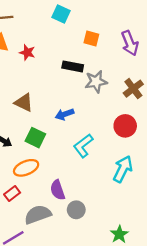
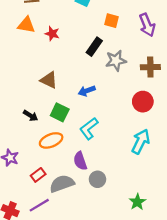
black rectangle: (73, 66) -> (94, 47), turned -66
brown cross: (133, 89) -> (150, 67), turned 36
cyan L-shape: (83, 146) -> (89, 129), moved
red rectangle: (12, 193) -> (38, 175), moved

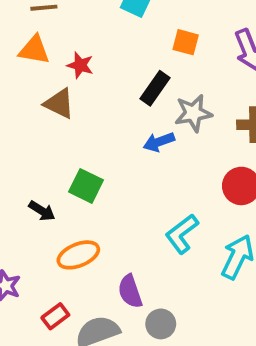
brown triangle: (49, 80) -> (59, 104), moved
blue arrow: (87, 91) -> (159, 142), moved
green square: (60, 112) -> (86, 186), moved
cyan L-shape: (89, 129) -> (182, 234), moved

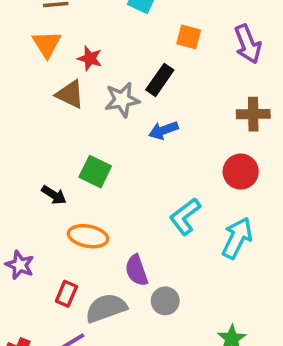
orange triangle: (34, 50) -> (47, 44), turned 48
gray star: (193, 113) -> (122, 100), moved
orange ellipse: (78, 255) -> (88, 236), turned 33
red rectangle: (55, 316) -> (66, 294), turned -30

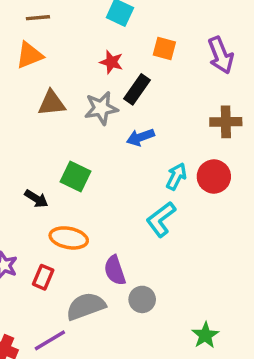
orange triangle: (47, 44) -> (29, 55), turned 40
red star: (90, 58) -> (111, 62), moved
brown triangle: (70, 94) -> (52, 103), turned -32
cyan arrow: (237, 238) -> (176, 176), moved, size x0.7
red rectangle: (66, 294) -> (43, 277), moved

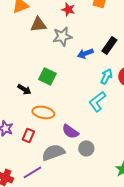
black rectangle: (137, 89) -> (109, 45), moved
brown triangle: (52, 103) -> (38, 24), moved
purple semicircle: (115, 270) -> (70, 131), turned -36

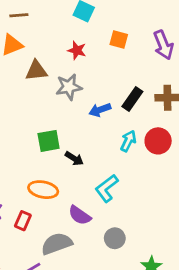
green square: (47, 76) -> (49, 141), turned -36
black arrow: (24, 89) -> (74, 159), moved
cyan L-shape: (97, 101) -> (107, 188), moved
gray circle: (86, 148) -> (115, 238), moved

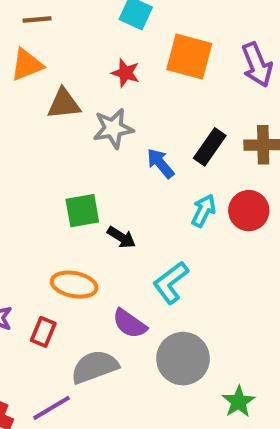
orange square: (119, 40) -> (189, 56), size x1.6
blue arrow: (100, 110) -> (160, 163), turned 70
gray circle: (115, 238) -> (183, 359), size x1.6

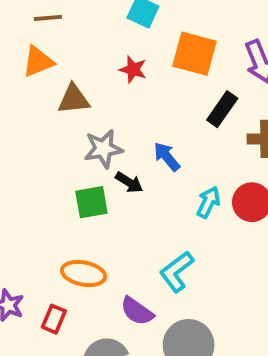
gray star: (113, 128) -> (103, 149), moved
black rectangle: (210, 147) -> (222, 109), moved
black arrow: (121, 237) -> (129, 182), moved

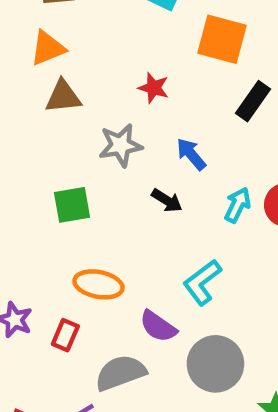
red star: (133, 69) -> (154, 88), moved
brown triangle: (74, 99) -> (63, 97), moved
black arrow: (129, 182) -> (167, 200), moved
green square: (91, 202) -> (72, 205), moved

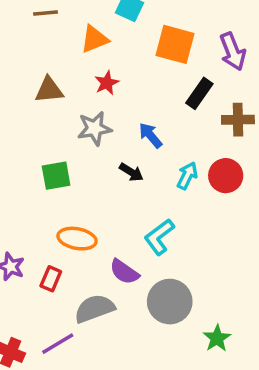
orange triangle: (48, 48) -> (95, 39), moved
red star: (154, 88) -> (107, 83), moved, turned 30

